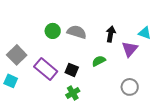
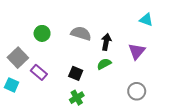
green circle: (53, 31) -> (42, 33), moved
cyan triangle: (145, 33) -> (146, 20), moved
black arrow: (111, 34) -> (106, 42), moved
purple rectangle: (46, 69) -> (39, 72), moved, size x0.7

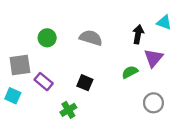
black arrow: (106, 42) -> (138, 34), moved
gray square: (18, 58) -> (20, 65), turned 36
green semicircle: (104, 64) -> (130, 72), moved
green cross: (77, 98) -> (68, 110), moved

